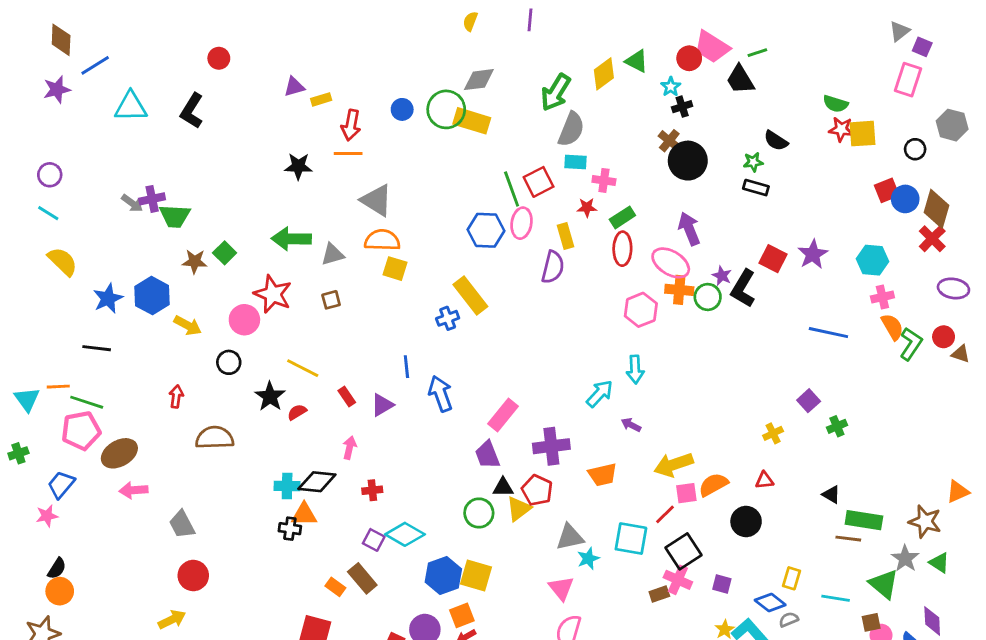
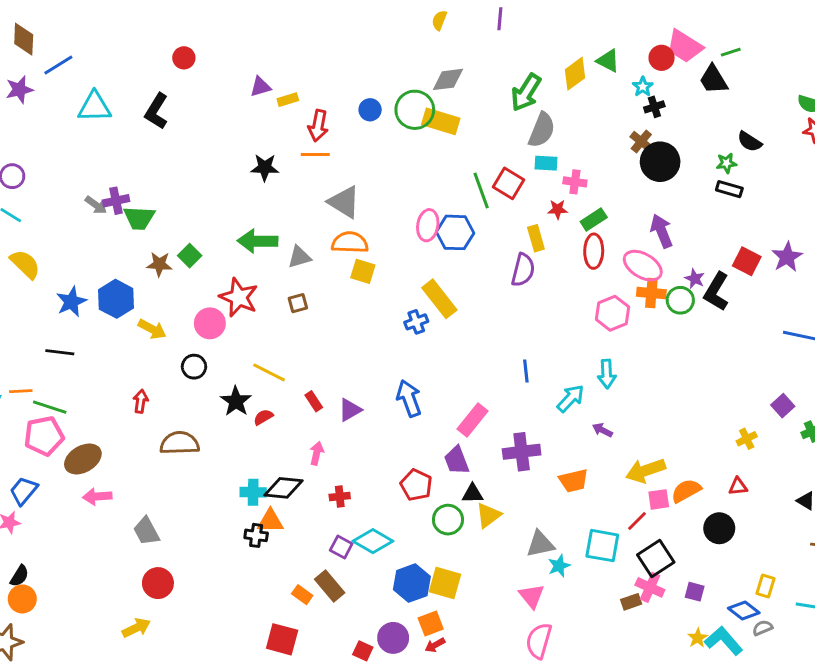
red square: (539, 182) -> (509, 183), turned -32
pink ellipse: (522, 223) -> (428, 225), moved
blue line: (406, 367) -> (526, 371), moved
red pentagon: (537, 490) -> (416, 485), moved

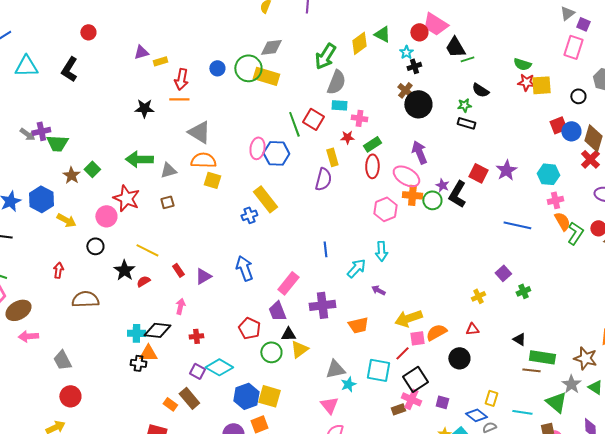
green line: (731, 52) -> (467, 59), moved
brown star: (159, 264) -> (71, 175), turned 30

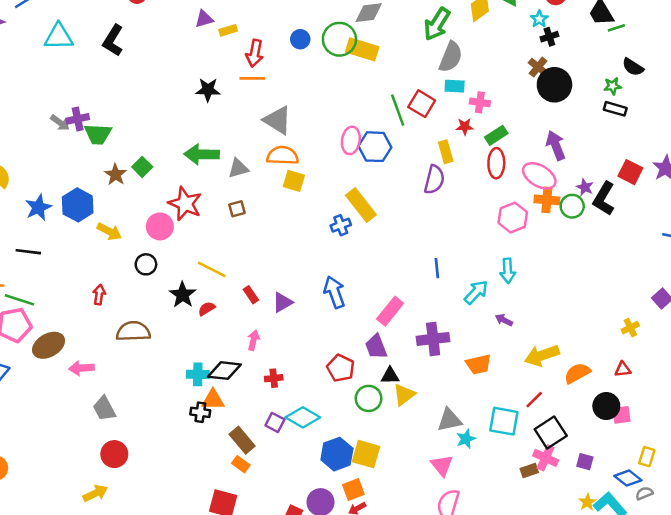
pink arrow: (28, 336) -> (81, 368), moved
pink square: (417, 338) -> (621, 415), moved
brown rectangle: (189, 398) -> (242, 440), moved

